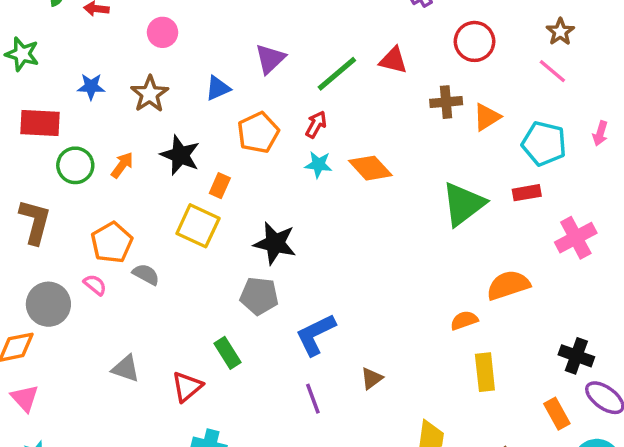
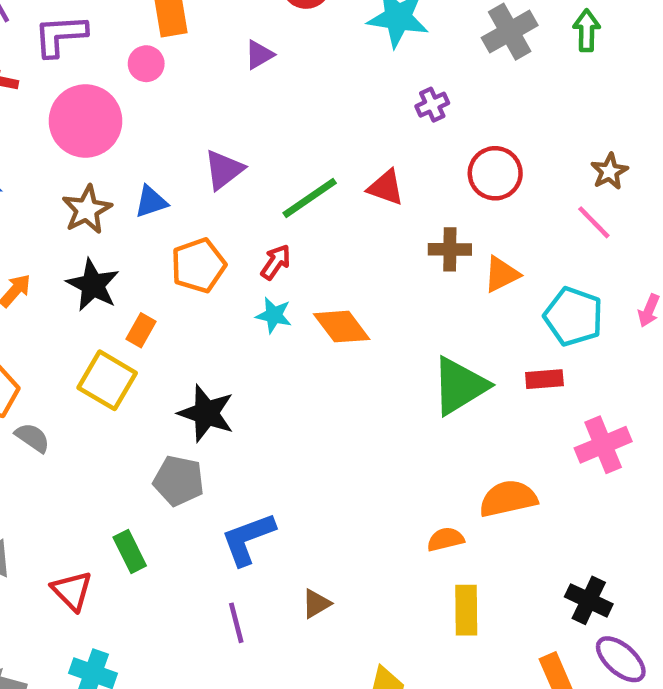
pink circle: (162, 32) -> (85, 121), size x1.8
brown star: (150, 94) -> (87, 210), moved
red triangle: (187, 387) -> (72, 591), turned -40

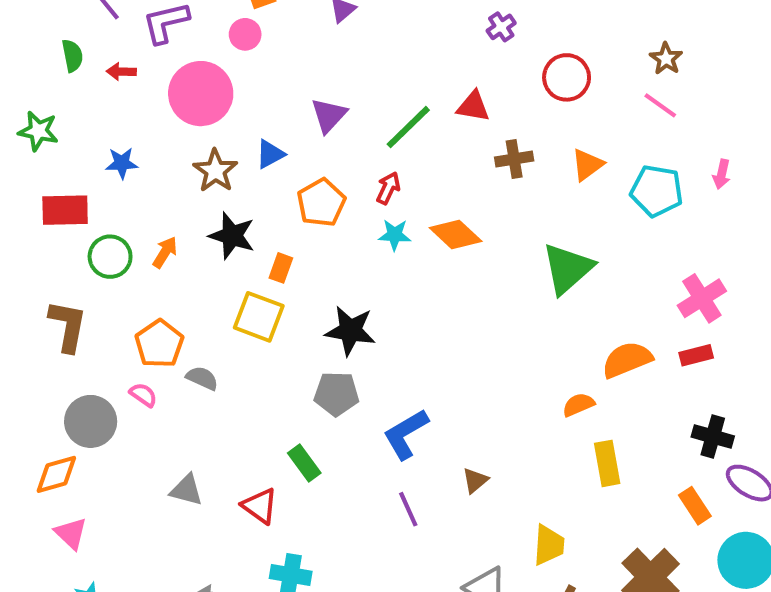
brown cross: (450, 249) -> (514, 159), moved
red rectangle: (544, 379) -> (696, 355), moved

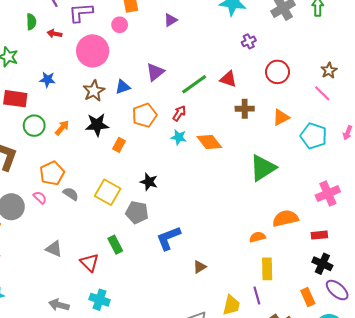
black star: (232, 236) -> (97, 125), turned -30
yellow square: (259, 317) -> (108, 192), moved
black star: (350, 331) -> (149, 182), size x0.7
red rectangle: (696, 355) -> (319, 235), moved
purple line: (408, 509) -> (257, 296), moved

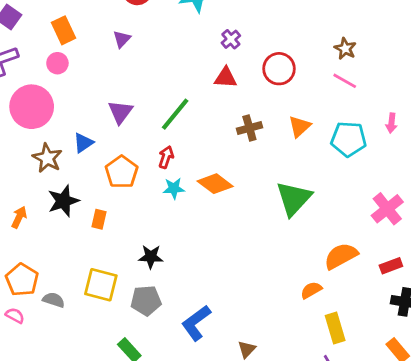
red triangle: (228, 79) -> (225, 78), moved

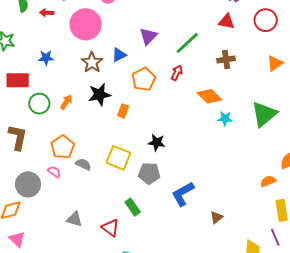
brown cross: (249, 128) -> (226, 60), moved
cyan star: (174, 188) -> (225, 119), moved

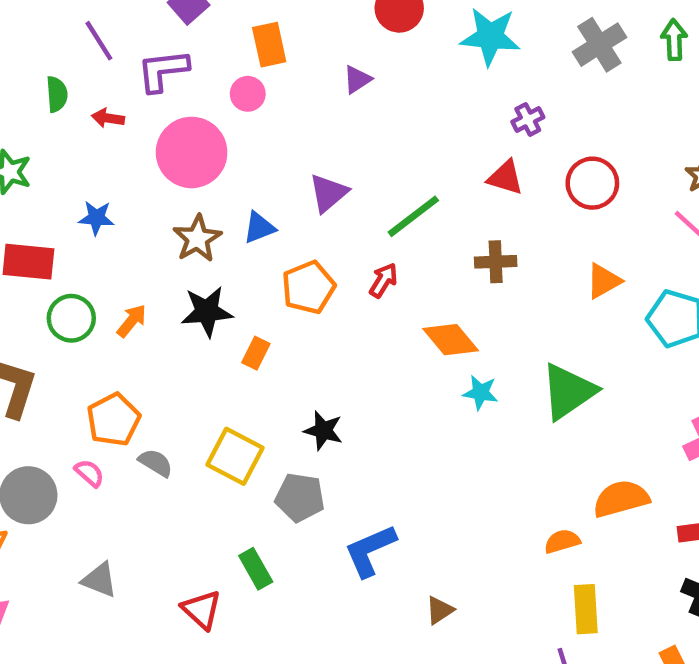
gray triangle: (74, 219) -> (99, 580), moved

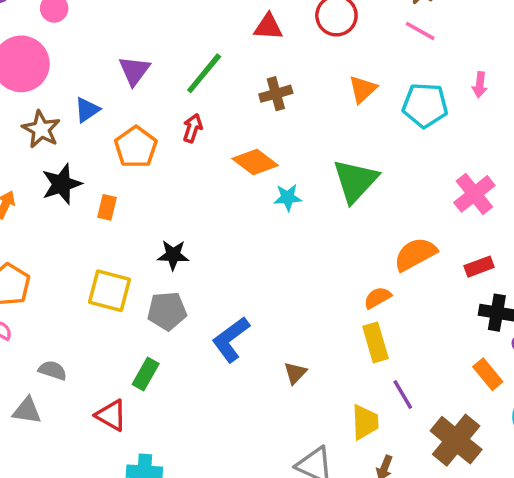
gray semicircle: (156, 463) -> (53, 370), moved
green rectangle: (256, 569) -> (146, 374), turned 72
yellow rectangle: (586, 609) -> (375, 342), moved

